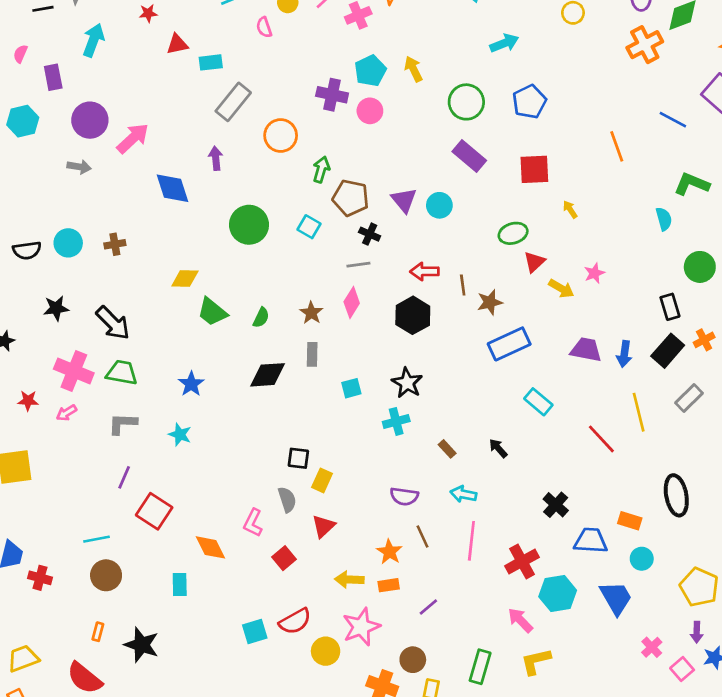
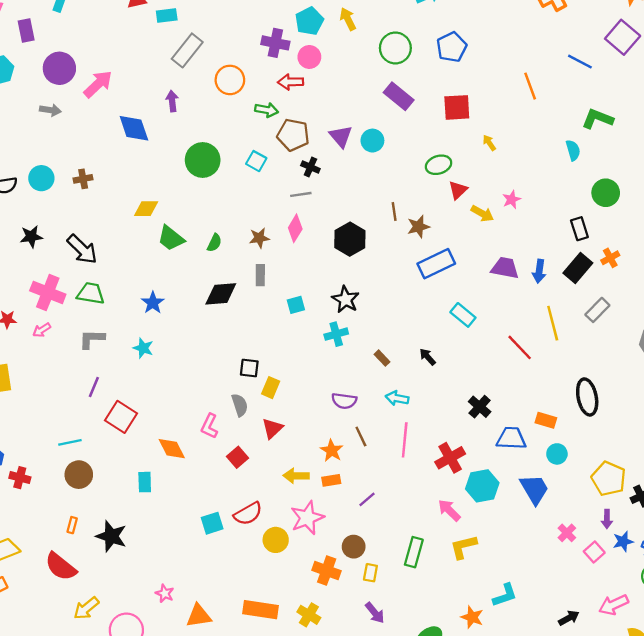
green arrow: (321, 169) -> (267, 110), turned 85
red arrow: (424, 271) -> (291, 82), moved
brown star: (311, 313) -> (259, 238), turned 30

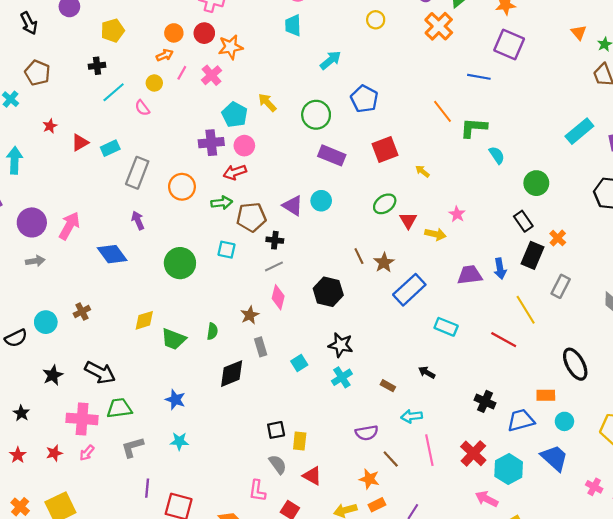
green L-shape: (597, 119) -> (474, 128), moved
red triangle: (272, 428) -> (312, 476), turned -30

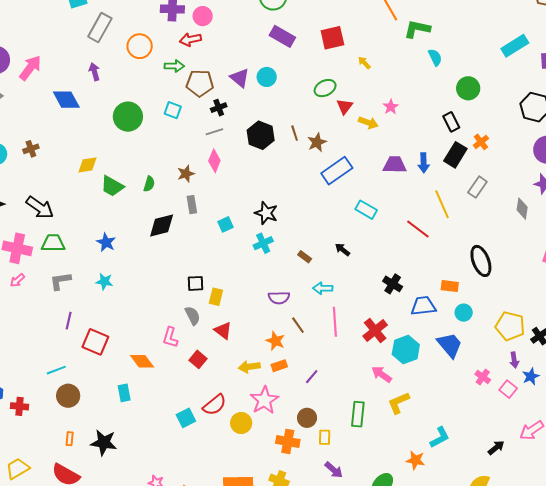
black cross: (275, 240) -> (219, 108), turned -35
black hexagon: (328, 292) -> (261, 135), moved

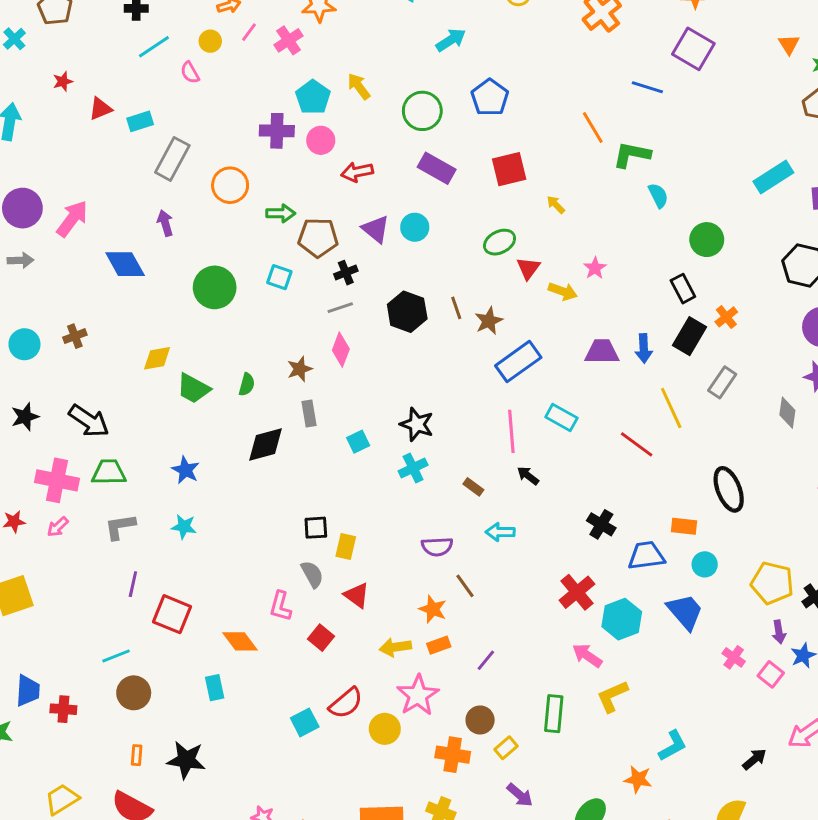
red arrow: (190, 39) -> (357, 172), moved
pink line: (335, 322) -> (511, 431), moved
yellow rectangle: (325, 437) -> (506, 748), turned 49

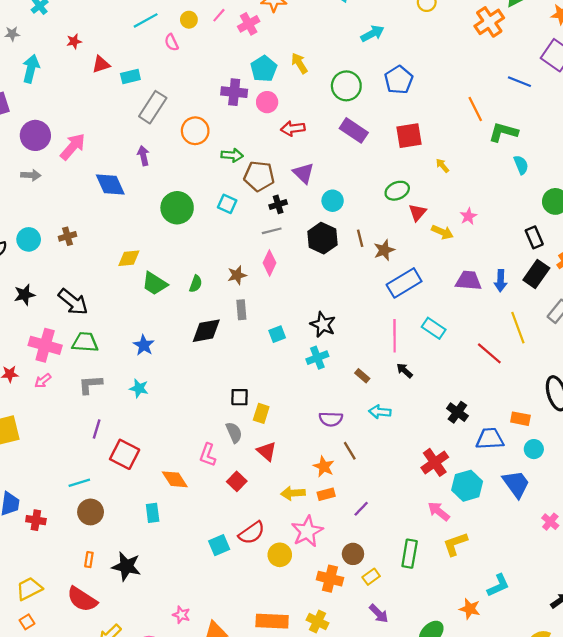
cyan circle: (415, 227) -> (333, 201), moved

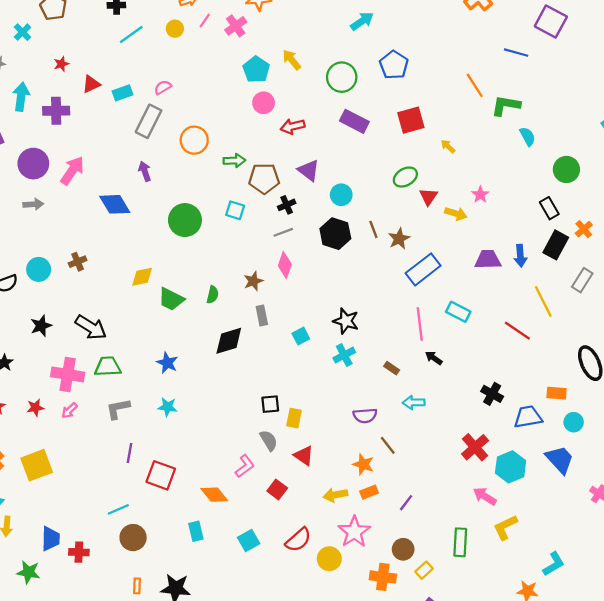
pink semicircle: (172, 42) -> (163, 87), moved, turned 91
purple cross: (234, 92) -> (56, 111), moved
pink L-shape: (208, 455) -> (245, 466), turned -140
cyan square: (219, 545) -> (249, 540), moved

